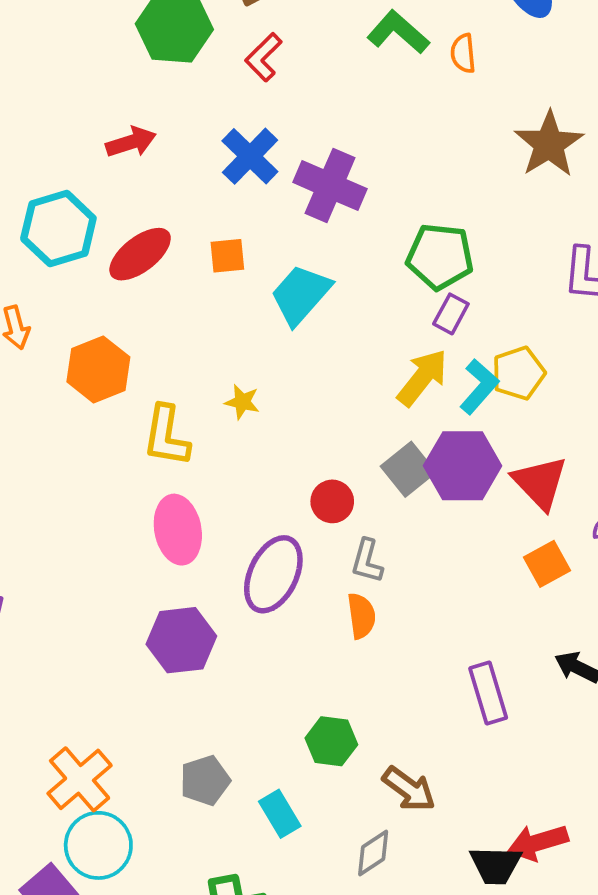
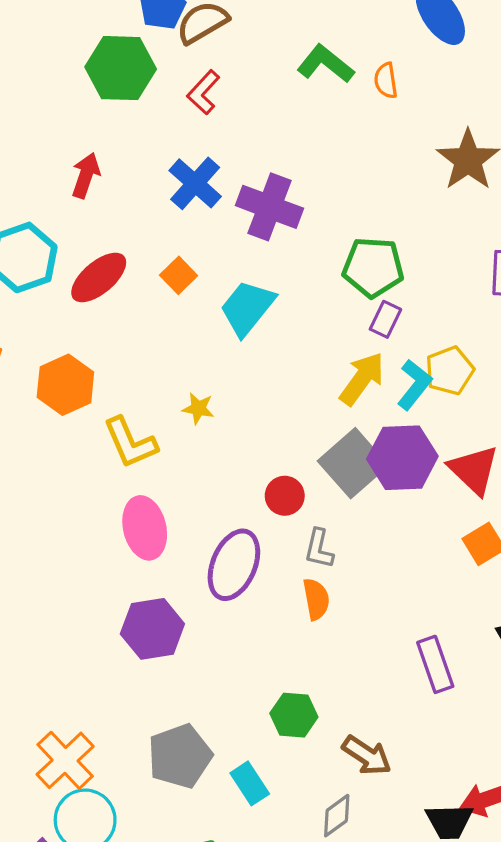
red arrow: (131, 142) -> (86, 175), turned -51
orange square: (227, 256) -> (179, 275), turned -36
yellow L-shape: (166, 436) -> (130, 443), turned -30
gray square: (408, 469) -> (353, 463), size x1.4
gray pentagon: (205, 780) -> (180, 756), size x1.4

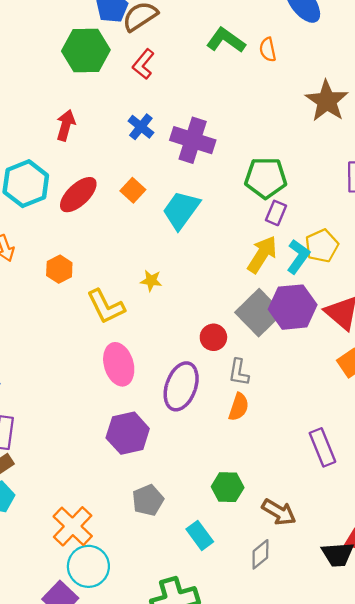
blue cross: (195, 183) -> (141, 127), size x0.7
orange hexagon: (65, 385) -> (59, 269), size x0.7
orange semicircle: (316, 599) -> (239, 407), turned 32
gray pentagon: (180, 756) -> (148, 500), moved, size x0.7

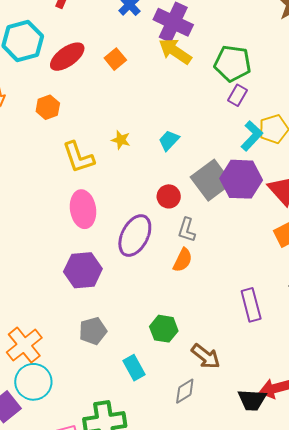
cyan trapezoid: (181, 210) -> (169, 140), moved, size x0.6
yellow arrow: (262, 254) -> (175, 51), moved, turned -96
orange hexagon: (59, 269) -> (48, 107), moved

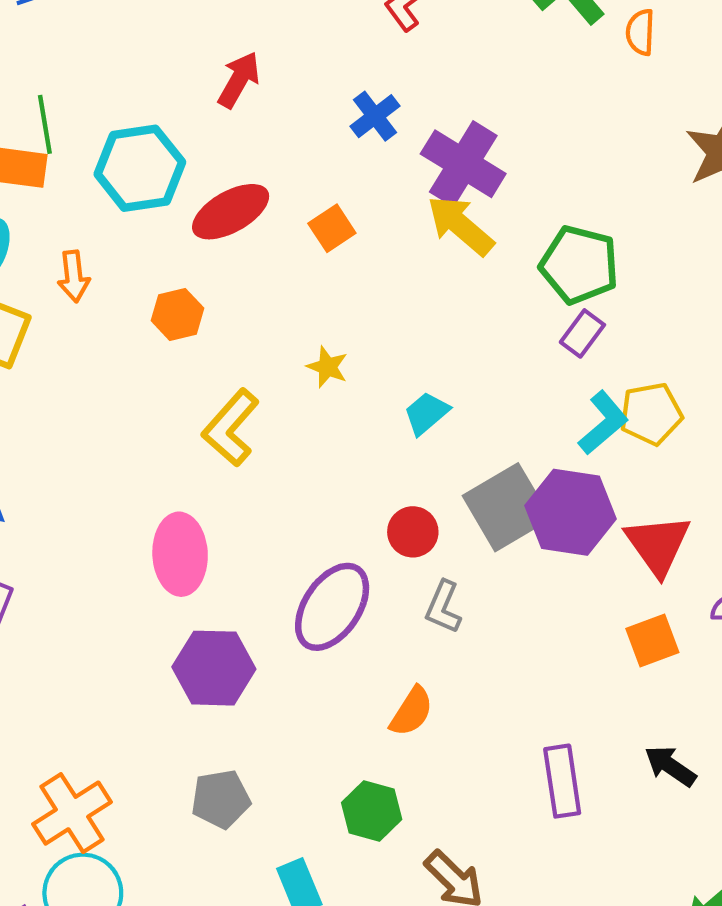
yellow star: (121, 140) -> (327, 367), moved
yellow L-shape: (78, 157) -> (231, 428), turned 54
pink ellipse: (83, 209) -> (180, 554), moved
orange semicircle: (183, 260) -> (412, 711), moved

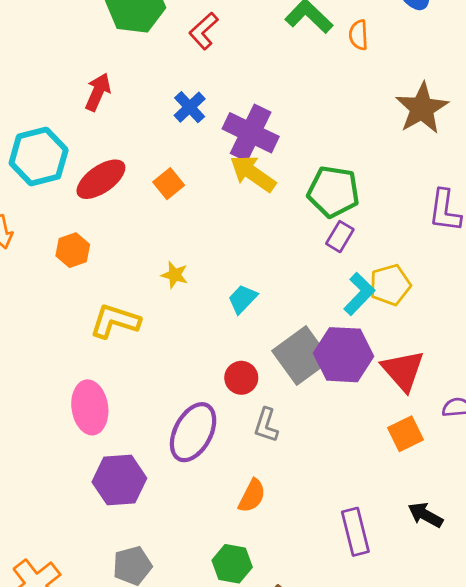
yellow L-shape: (231, 428) -> (115, 321), turned 72

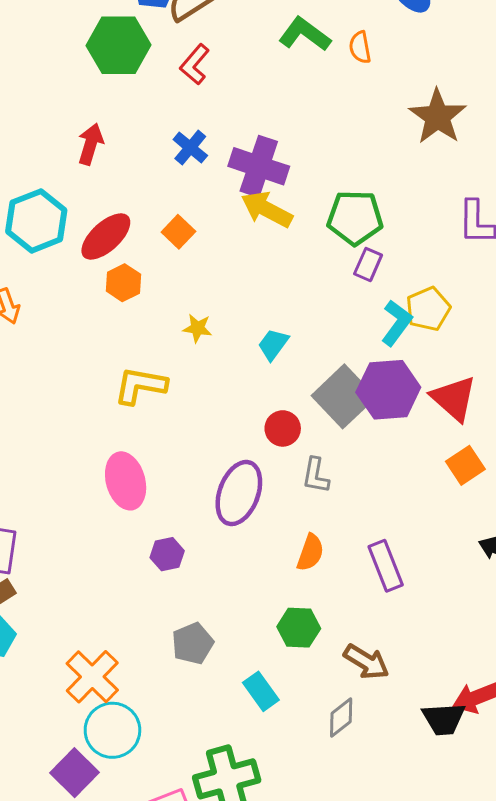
orange hexagon: (73, 250) -> (123, 283), moved
purple hexagon: (119, 480) -> (167, 554), size x0.6
purple rectangle: (355, 532) -> (386, 566), moved

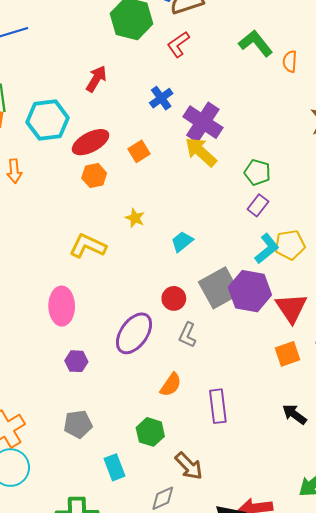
green pentagon: (355, 218) -> (257, 172), size x0.7

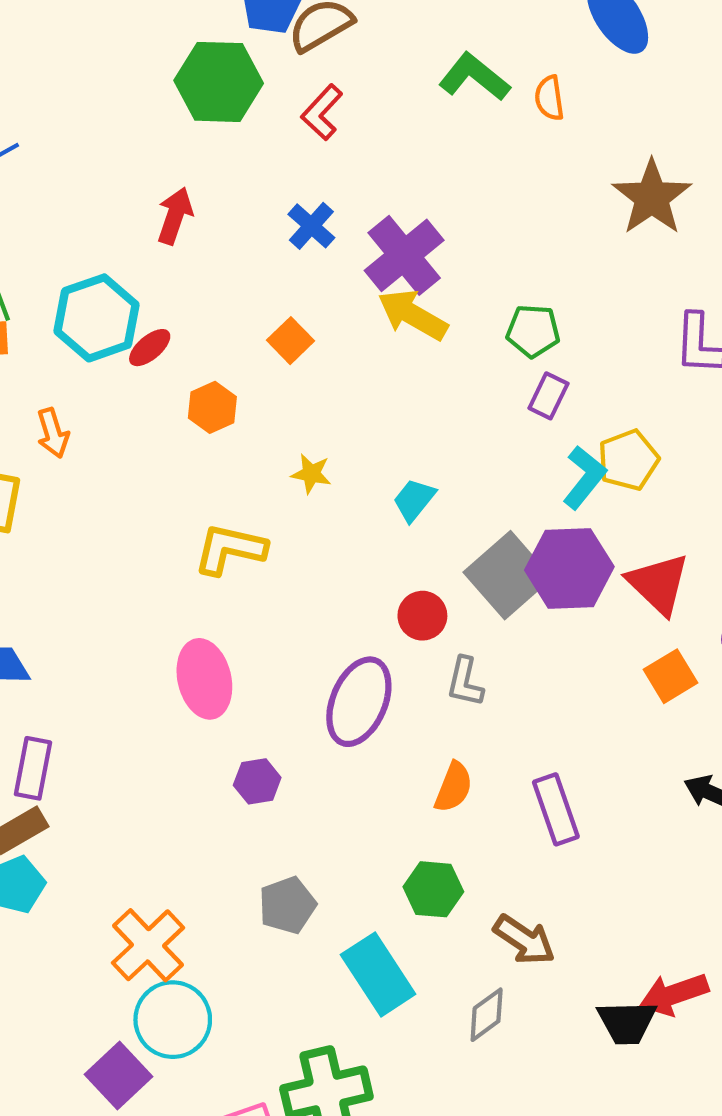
purple cross: (203, 122) -> (404, 255), turned 30
red ellipse: (91, 142) -> (150, 348), moved, size x0.6
cyan rectangle: (115, 467) -> (378, 974), size x1.5

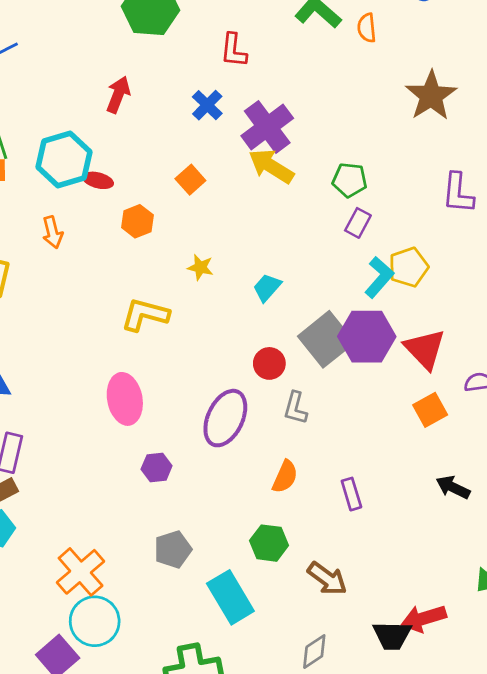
red L-shape: (322, 112) -> (234, 50), moved, turned -39
red ellipse: (150, 348) -> (98, 180), turned 52
orange arrow: (53, 433) -> (53, 232), moved
purple rectangle: (556, 809) -> (351, 494), size x0.7
gray diamond: (487, 1015) -> (314, 652), moved

